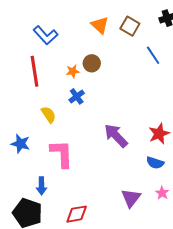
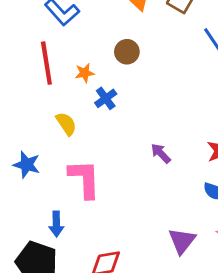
orange star: (73, 71) -> (85, 73), moved
purple arrow: (116, 136) -> (161, 153), size x0.6

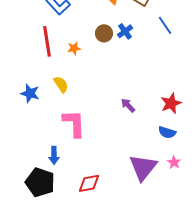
blue cross: (106, 98) -> (125, 31), moved
blue star: (27, 165) -> (30, 93), moved
purple triangle: (182, 241) -> (143, 167), size x1.4

